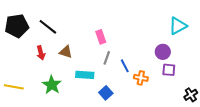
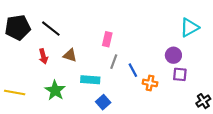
pink rectangle: (101, 37) -> (107, 39), turned 32
blue square: (106, 93) -> (103, 102), moved

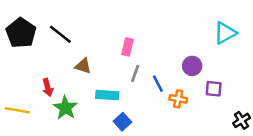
black pentagon: (18, 28) -> (21, 33), turned -30
purple circle: (173, 55) -> (192, 66), moved
red arrow: (43, 56) -> (48, 87), moved

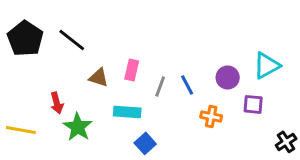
cyan triangle: (225, 33) -> (267, 66), moved
pink rectangle: (127, 47) -> (132, 70), moved
blue line: (158, 84) -> (187, 85), moved

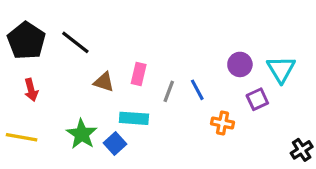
cyan triangle: (267, 66) -> (281, 69), turned -32
purple circle: (228, 78) -> (240, 64), moved
red arrow: (57, 103) -> (31, 90), moved
purple square: (253, 104) -> (257, 99), moved, turned -30
blue square: (145, 143) -> (115, 144), moved

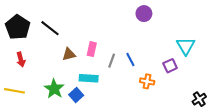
purple circle: (240, 64) -> (144, 14), moved
brown triangle: (104, 82) -> (69, 54), turned -32

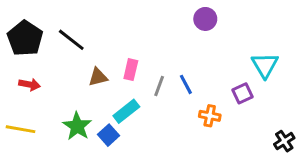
red arrow: (21, 59) -> (30, 84), turned -64
cyan rectangle: (89, 78) -> (126, 111), turned -42

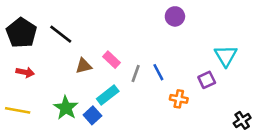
pink rectangle: (131, 70) -> (111, 60), turned -60

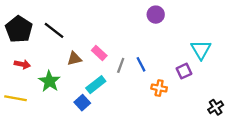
green star: (66, 108) -> (49, 81), moved

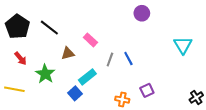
pink rectangle: (99, 53) -> (90, 40), moved
red arrow: (22, 64) -> (21, 58), turned 40
purple square: (184, 71) -> (147, 90), moved
orange cross: (159, 88) -> (122, 100), moved

